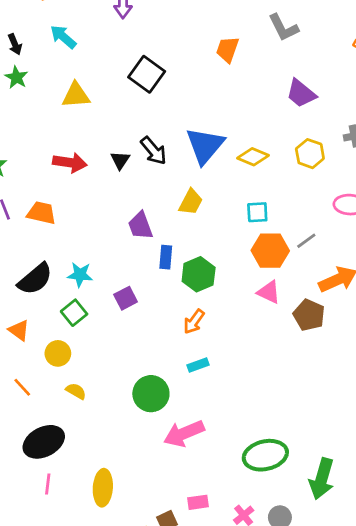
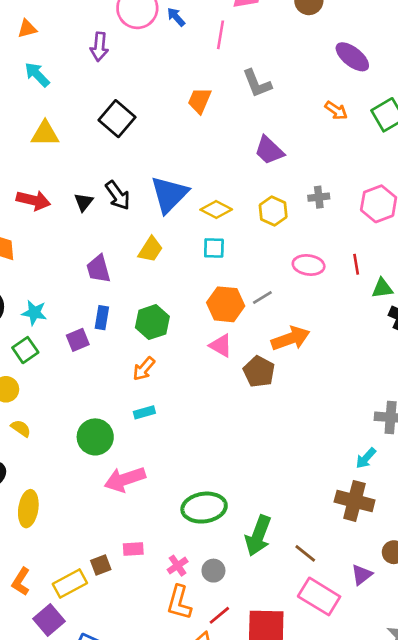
cyan square: (257, 212) -> (214, 248), moved
blue rectangle: (166, 257) -> (102, 318), moved
yellow ellipse: (103, 488) -> (28, 509), moved

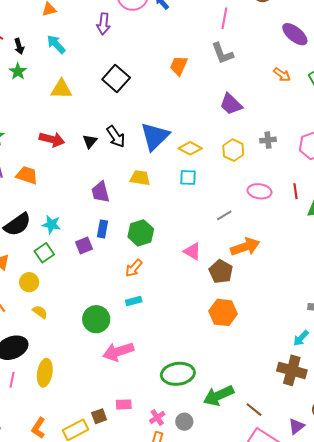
pink line: (220, 35) -> (224, 18), moved
yellow trapezoid: (151, 249) -> (140, 178), turned -115
orange hexagon: (226, 304) -> (223, 312), moved
green arrow: (258, 536) -> (219, 396), turned 44

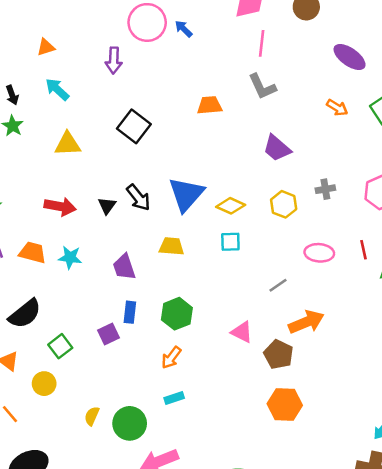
orange trapezoid: (179, 66) -> (210, 105), turned 65
cyan star: (51, 224) -> (70, 257), moved
yellow semicircle: (40, 312) -> (92, 416), moved, turned -98

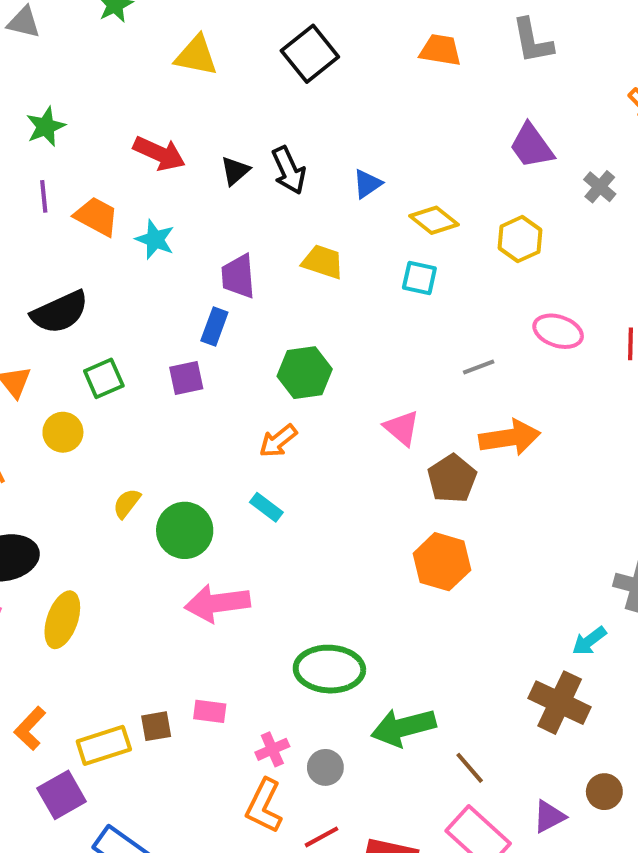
gray cross: (325, 189) -> (600, 187), moved, turned 36
blue triangle: (186, 194) -> (367, 184), size x0.5
blue rectangle: (130, 312) -> (214, 326), moved
cyan rectangle: (174, 398) -> (266, 507), turned 42

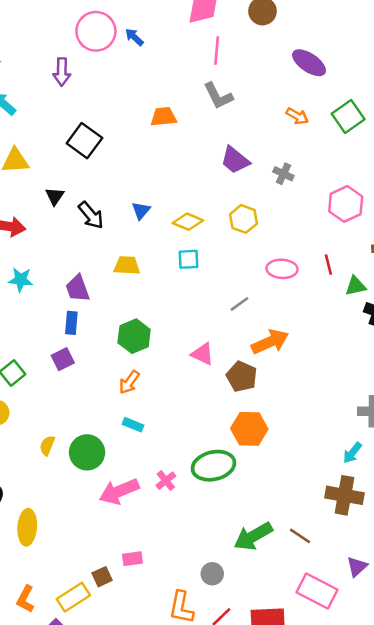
black triangle: (235, 171) -> (55, 196), moved
green ellipse: (329, 669) -> (213, 466), moved
pink cross: (272, 749) -> (166, 481), moved
brown line: (470, 768) -> (300, 536), moved

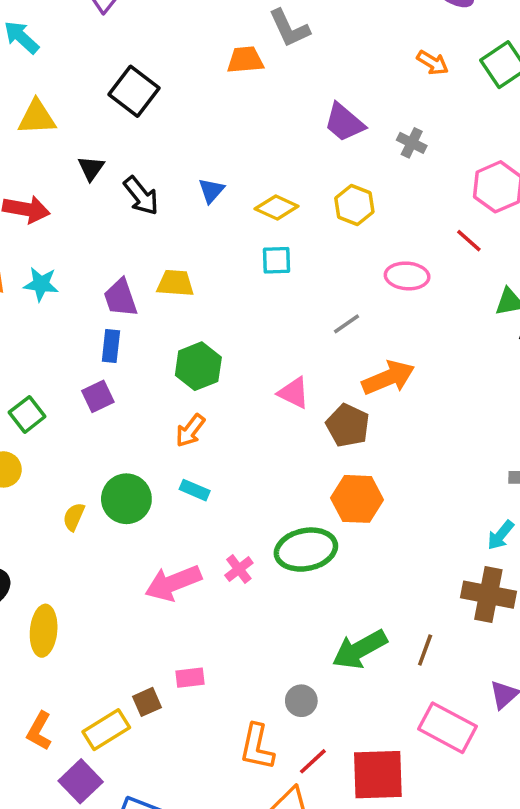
gray L-shape: (218, 96) -> (289, 28), moved
red line: (328, 265) -> (469, 241), moved, turned -36
yellow trapezoid: (127, 266) -> (175, 283), moved
green circle: (87, 452) -> (126, 499), moved
brown line: (300, 536) -> (425, 650), turned 75

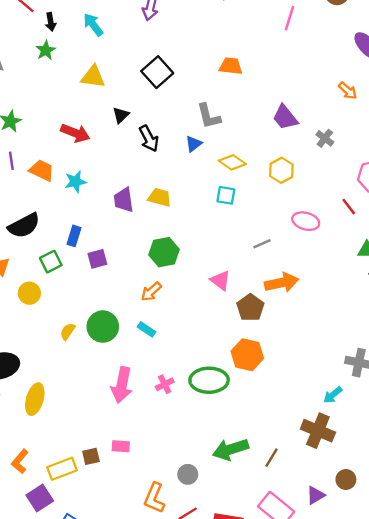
gray L-shape: (289, 28) -> (209, 116), moved
cyan star: (41, 284) -> (75, 182), turned -30
blue rectangle: (111, 346) -> (74, 236), moved
pink arrow: (173, 583) -> (122, 385), turned -68

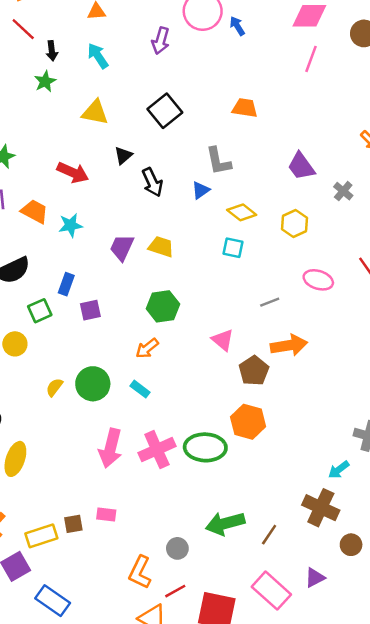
purple trapezoid: (124, 200) -> (122, 248), turned 30
pink cross: (165, 384) -> (157, 450), size x1.8
brown circle: (346, 480) -> (351, 545), moved

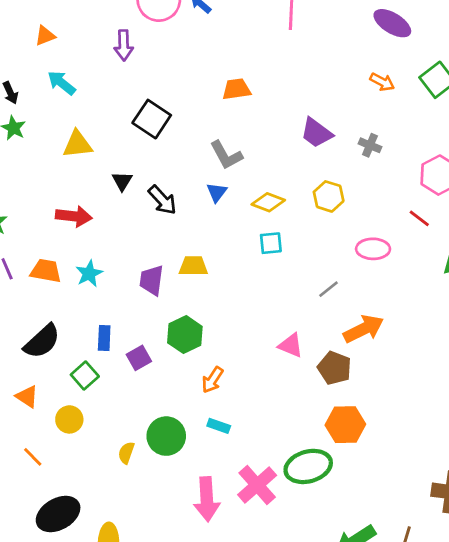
green hexagon: (163, 306) -> (185, 335), moved

